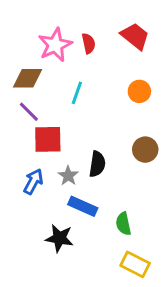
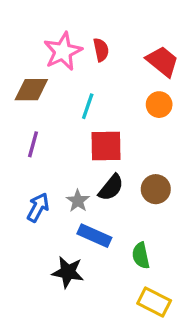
red trapezoid: (135, 36) -> (162, 61), moved
purple line: (29, 112) -> (33, 144), moved, turned 60
red square: (48, 139) -> (106, 146), moved
brown circle: (145, 150) -> (156, 189), moved
black semicircle: (97, 164) -> (111, 187), turned 30

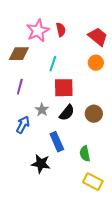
gray star: (78, 201) -> (42, 110), moved
blue rectangle: (94, 236) -> (57, 142), turned 42

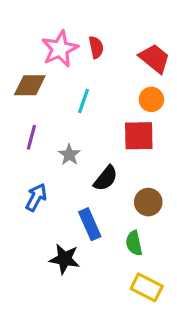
red square: (64, 88) -> (139, 136), moved
gray star: (42, 110) -> (69, 155), moved
brown circle: (94, 114) -> (148, 202), moved

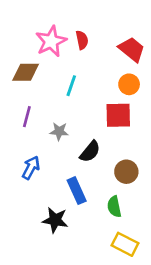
gray star: (69, 155) -> (59, 131), turned -30

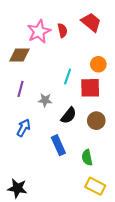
red trapezoid: (132, 49) -> (91, 22), moved
cyan line: (71, 86) -> (68, 77), moved
brown circle: (126, 172) -> (96, 121), moved
black star: (55, 220) -> (17, 188), moved

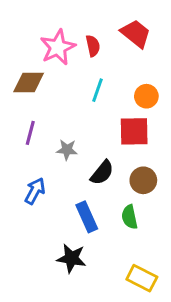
cyan line: (68, 77) -> (97, 90), moved
green semicircle: (87, 158) -> (130, 217), moved
black star: (17, 188) -> (71, 258), moved

